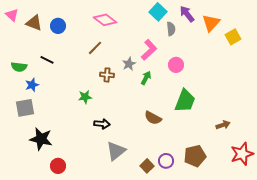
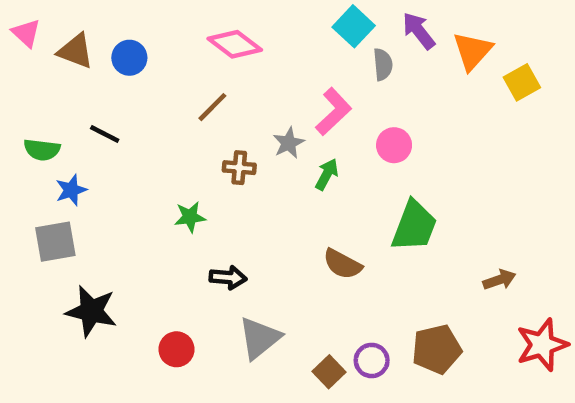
red circle: (58, 166) -> (176, 349), moved

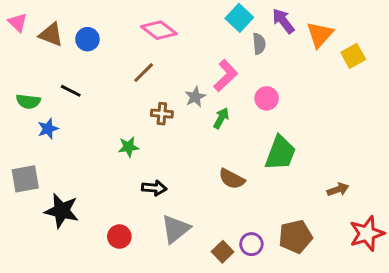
gray square: (55, 242) -> (25, 179), moved

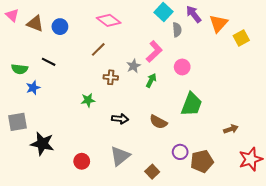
black arrow: (154, 188) -> (120, 119), moved
purple circle: (251, 244) -> (180, 152), moved

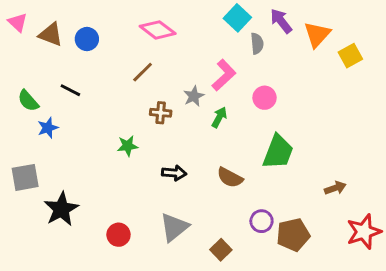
green semicircle: (20, 69) -> (28, 101), turned 42
black star: (42, 144) -> (61, 209), turned 30

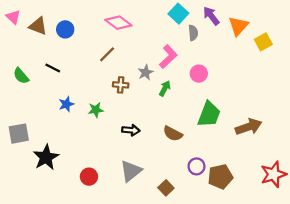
blue star: (48, 128) -> (66, 104), moved
brown arrow: (335, 188) -> (249, 127), moved, size x1.6

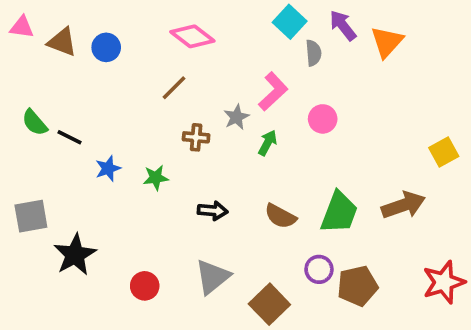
pink triangle: (13, 17) -> (22, 27), turned -35
yellow square: (263, 42) -> (444, 152), moved
black line: (53, 68) -> (69, 137), moved
green trapezoid: (209, 114) -> (339, 212), moved
brown square: (166, 188) -> (269, 304), size x1.5

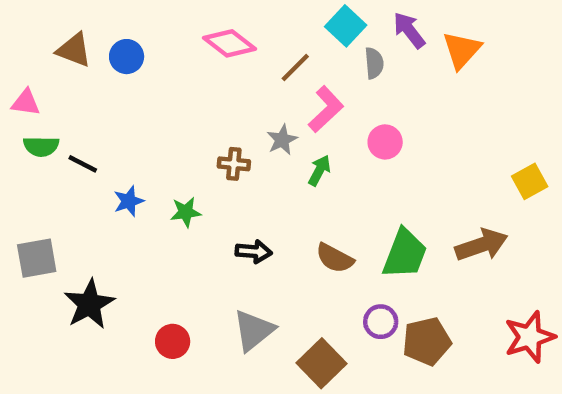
pink triangle: (22, 27) -> (26, 103), moved
brown line: (174, 88) -> (295, 67), moved
green semicircle: (35, 123) -> (41, 146), turned -48

